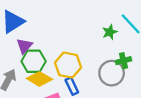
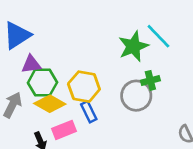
green star: (110, 32) -> (133, 46), size x1.6
purple triangle: (24, 46) -> (31, 64), turned 42

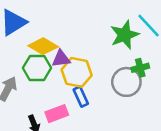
purple triangle: (31, 64) -> (61, 59), moved
yellow diamond: (50, 104) -> (43, 46), moved

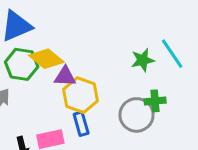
green star: (124, 35) -> (143, 60), size x0.7
green hexagon: (37, 68) -> (22, 64), moved

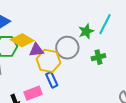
cyan line: (172, 54) -> (105, 24), turned 70
gray circle: (137, 115) -> (67, 48), moved

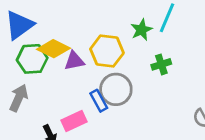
gray circle: (67, 48) -> (116, 89), moved
yellow hexagon: (49, 61) -> (107, 51), moved

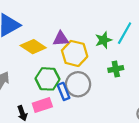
green hexagon: (32, 59) -> (48, 79), moved
purple triangle: (74, 61) -> (61, 39), moved

